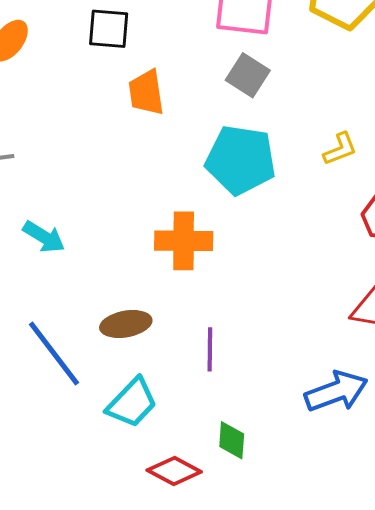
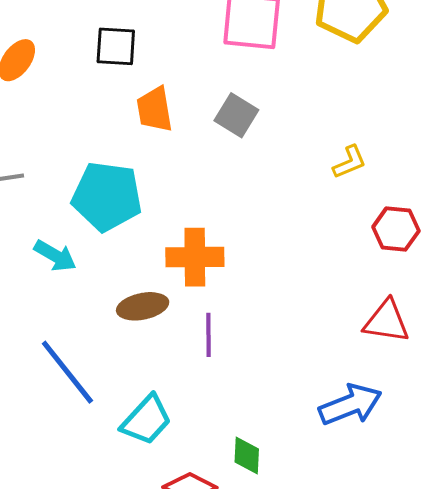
gray square: (248, 75) -> (236, 115), moved
cyan pentagon: (241, 160) -> (107, 196), moved
brown ellipse: (126, 324) -> (143, 306), moved
purple line: (210, 349) -> (209, 335), moved

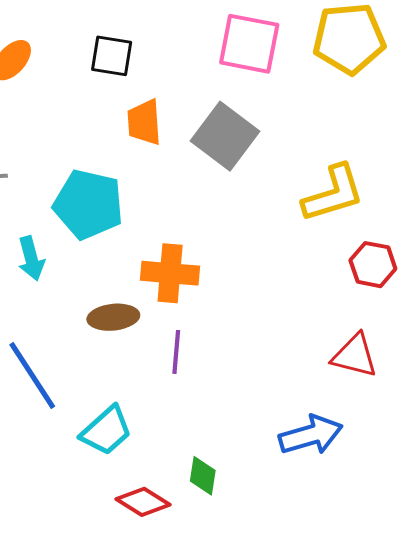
gray square: (236, 115) -> (225, 136), size x1.5
yellow L-shape: (350, 162) -> (333, 194), size x1.8
cyan arrow: (55, 256) -> (31, 258), turned 39

